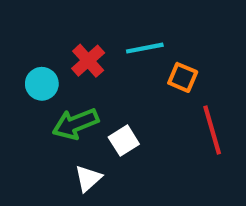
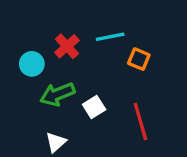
red line: (212, 130) -> (140, 121), moved
white triangle: (88, 178) -> (56, 142), moved

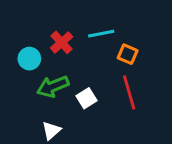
red line: (140, 121) -> (129, 92), moved

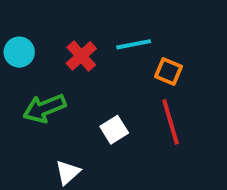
cyan circle: (29, 59) -> (19, 52), moved
green arrow: (53, 86) -> (44, 108), moved

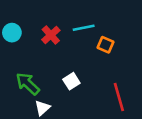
green arrow: (44, 108) -> (28, 84), moved, turned 65
red line: (170, 122) -> (119, 97), moved

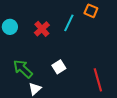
cyan line: (84, 28) -> (69, 23), turned -54
orange square: (105, 45) -> (91, 11), moved

